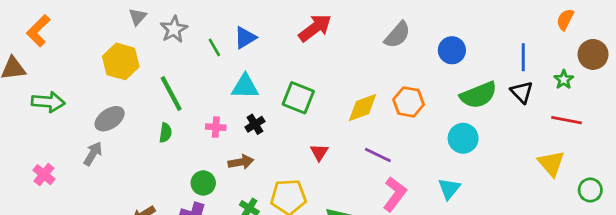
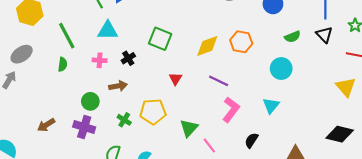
cyan triangle: (245, 87) -> (108, 31), moved
green semicircle: (478, 95) -> (292, 37), size x0.6

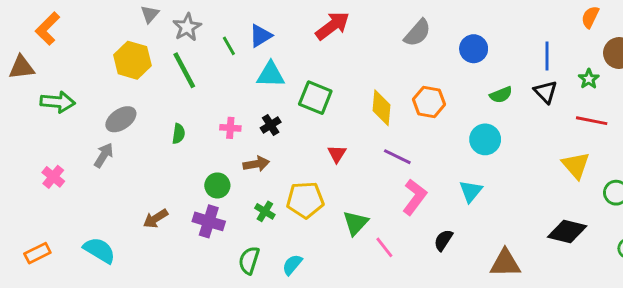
cyan triangle: (108, 31) -> (271, 75), moved
green line: (67, 36) -> (184, 70), moved
yellow diamond: (207, 46) -> (381, 108), turned -65

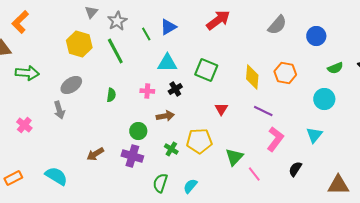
cyan triangle: (271, 75) -> (167, 63), moved
gray arrow: (104, 155) -> (59, 110), turned 132

